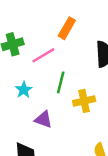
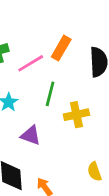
orange rectangle: (67, 28) -> (61, 48), moved

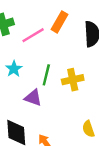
green line: (50, 94) -> (46, 75), moved

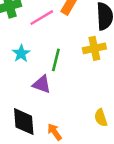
yellow cross: (73, 80) -> (94, 48), moved

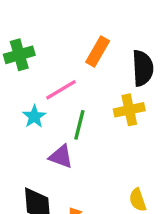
pink line: (42, 18) -> (61, 90), moved

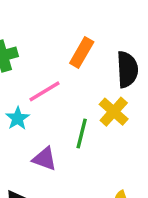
yellow cross: (129, 110) -> (114, 112), turned -36
green line: (79, 125) -> (82, 134), moved

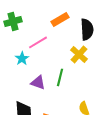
orange rectangle: (82, 53) -> (60, 19), turned 30
green line: (82, 134) -> (60, 77), moved

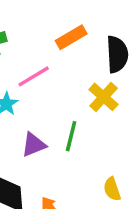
purple triangle: (38, 82) -> (34, 145), turned -42

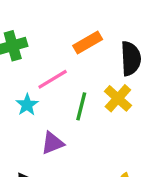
green line: (71, 136) -> (81, 106), moved

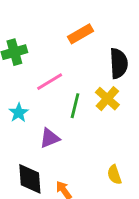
orange rectangle: (88, 43) -> (81, 34), moved
cyan star: (27, 105) -> (19, 113), moved

